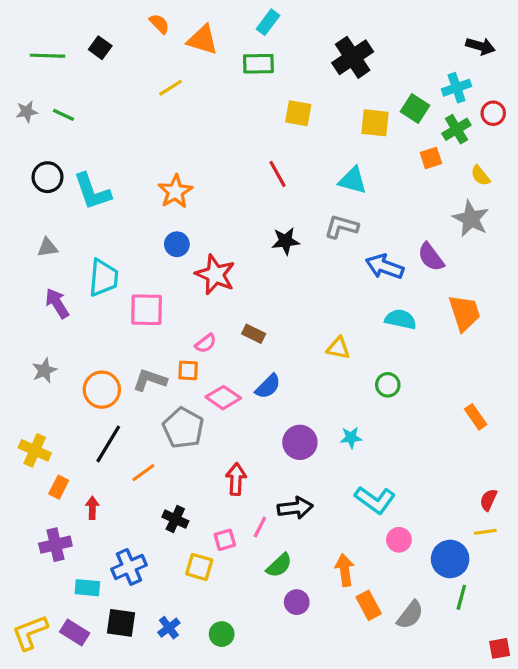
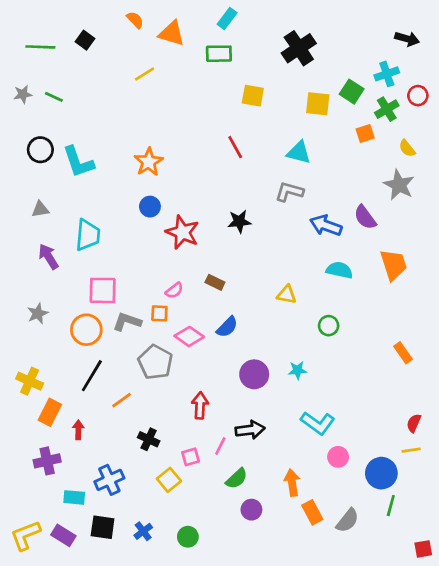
black star: (286, 241) -> (239, 221), moved
pink square: (147, 310) -> (103, 290), moved
orange rectangle: (59, 487) -> (50, 412), size x1.4
yellow square: (199, 567) -> (169, 480), turned 35

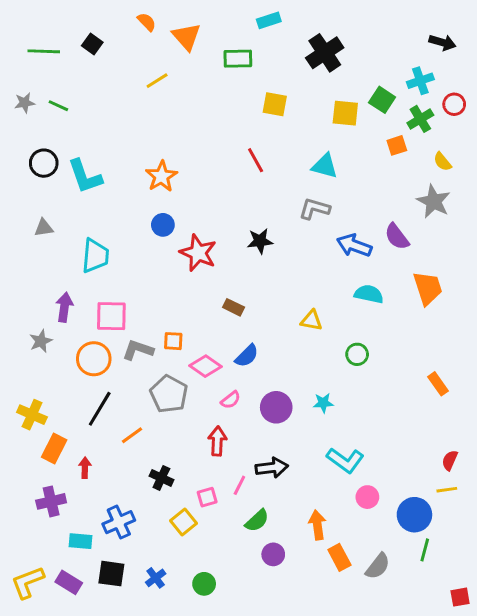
cyan rectangle: (227, 18) -> (269, 20), moved, turned 35
orange triangle: (172, 33) -> (186, 37), turned 32
purple arrow: (48, 257) -> (64, 307), moved, turned 40
pink semicircle: (174, 290) -> (231, 400), moved

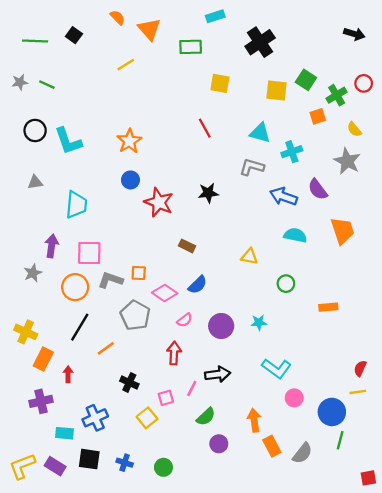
cyan cross: (420, 81) -> (292, 152), moved
orange rectangle: (438, 384) -> (328, 307), moved, turned -60
blue cross: (156, 578) -> (125, 463), turned -35

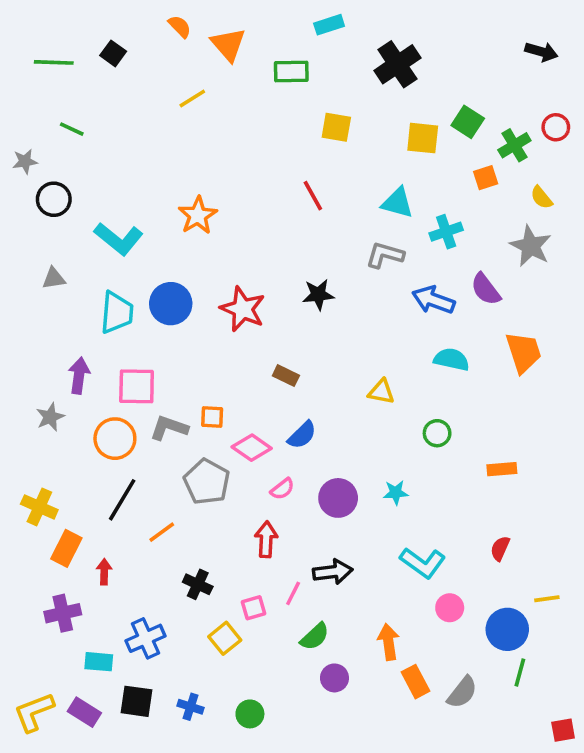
gray star: (20, 82) -> (25, 161), moved
cyan L-shape: (68, 141) -> (119, 239), moved, turned -32
blue circle: (130, 180) -> (171, 304), moved, size x1.5
red semicircle: (360, 368) -> (500, 548), moved

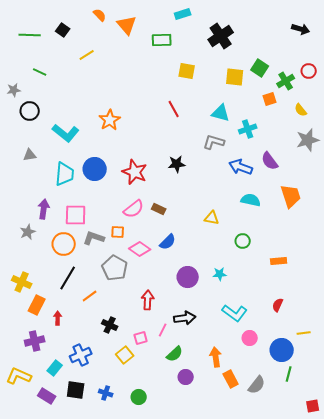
yellow line: (192, 98) -> (87, 55), moved
gray star: (531, 246) -> (308, 140), moved, turned 30
pink semicircle: (282, 489) -> (134, 209), moved, size x1.5
cyan rectangle: (99, 662) -> (55, 368), turned -56
yellow L-shape: (34, 712) -> (19, 376), moved, turned 45

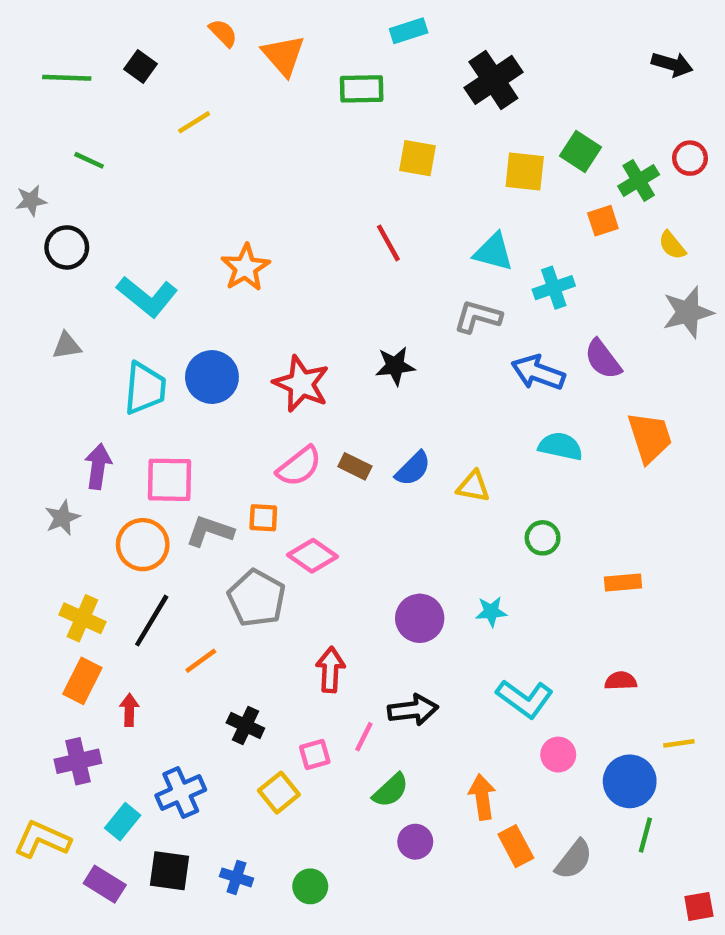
blue semicircle: (168, 242) -> (413, 469), moved
yellow cross: (22, 282) -> (82, 618), moved
red semicircle: (278, 305) -> (621, 681), turned 64

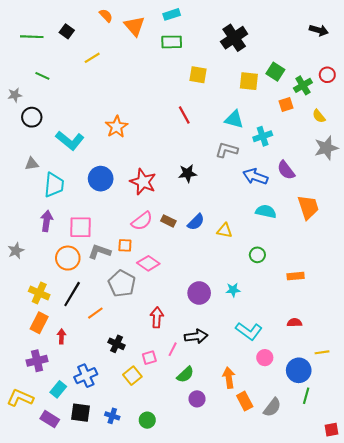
cyan rectangle: (409, 31) -> (172, 14), moved
cyan trapezoid: (145, 388) -> (54, 185), moved
gray star: (62, 518) -> (16, 251), moved

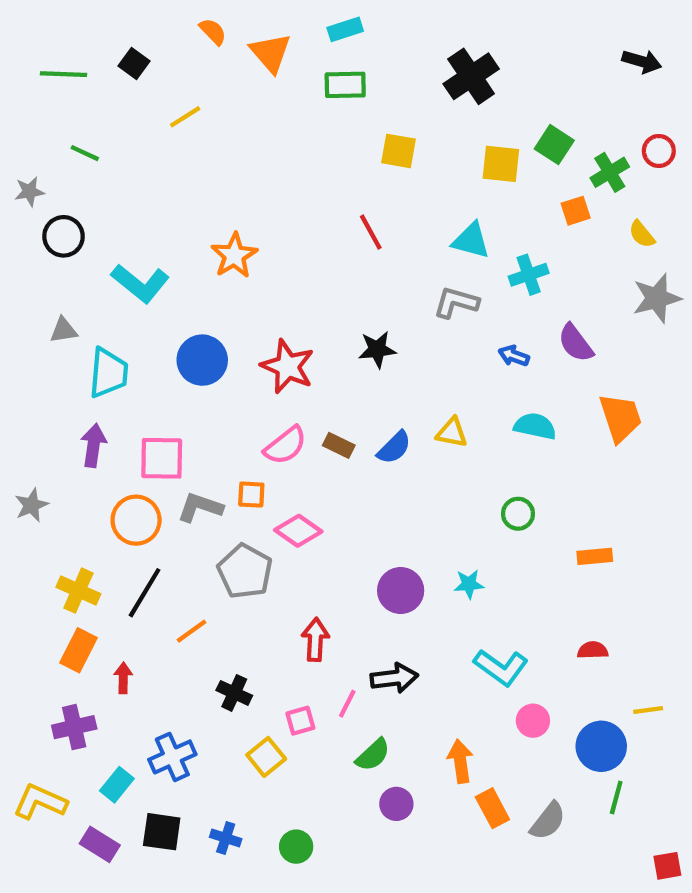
blue arrow: (255, 176) -> (514, 356), size x0.6
yellow triangle: (225, 231) -> (452, 433), moved

